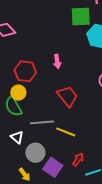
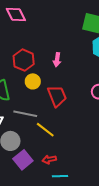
yellow circle: (18, 93) -> (33, 81), moved
red arrow: (78, 159) -> (49, 159), turned -152

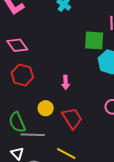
red hexagon: (24, 60) -> (22, 75), moved
gray line: (25, 114) -> (33, 135), moved

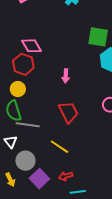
pink diamond: (17, 45) -> (32, 46), moved
yellow circle: (46, 108) -> (18, 89), moved

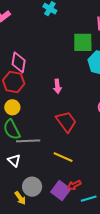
pink diamond: (32, 46) -> (19, 62), turned 50
gray circle: (25, 161) -> (32, 187), moved
purple square: (39, 179) -> (61, 191), moved

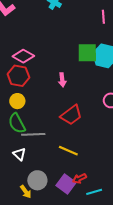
green square: (83, 42) -> (87, 53), moved
pink diamond: (19, 62) -> (23, 56), turned -70
red trapezoid: (66, 122) -> (71, 115), turned 90

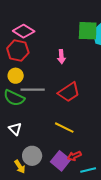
green semicircle: (17, 123) -> (14, 98), turned -40
gray line: (33, 134) -> (33, 90), moved

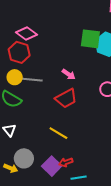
pink arrow: (61, 57) -> (69, 74), moved, turned -56
gray line: (33, 90) -> (31, 80), moved
yellow arrow: (20, 167) -> (11, 168), turned -40

